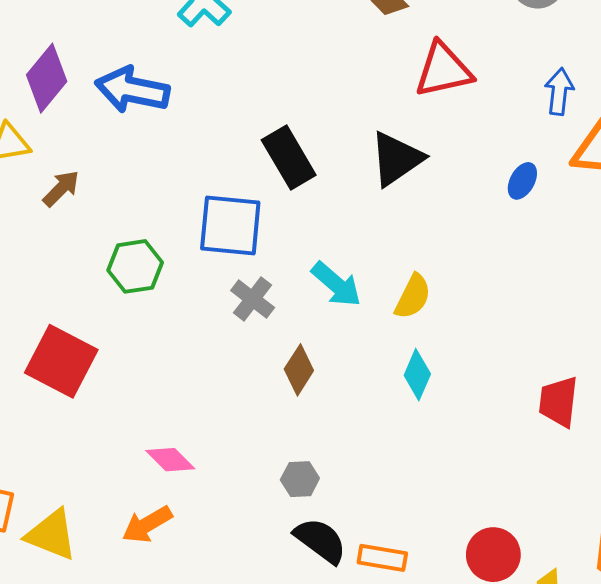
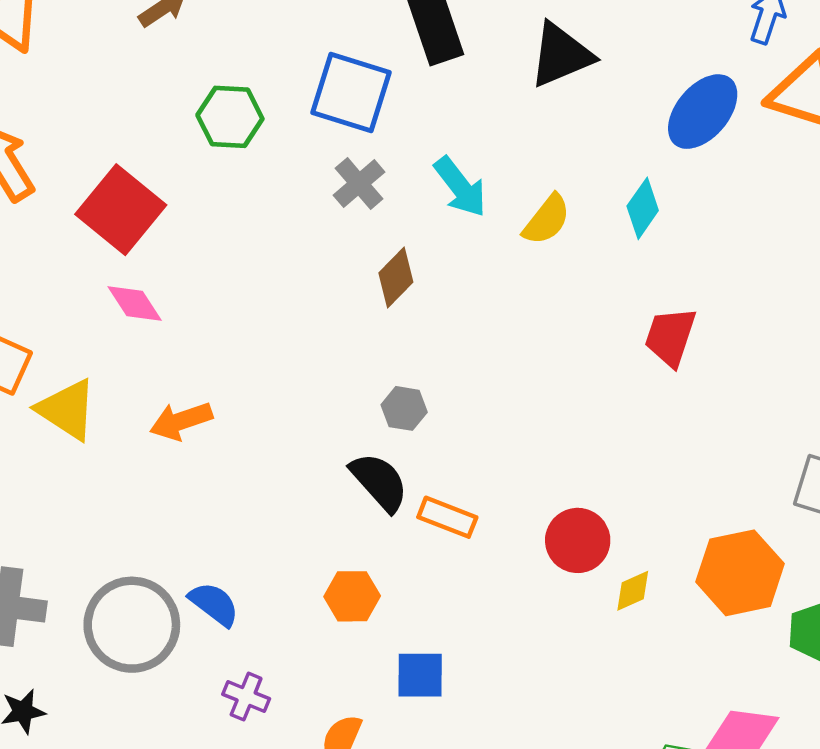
blue ellipse: (522, 181) -> (703, 112), size x1.8
cyan diamond: (417, 375) -> (643, 208), moved
red trapezoid: (558, 402) -> (670, 337), moved
pink diamond: (170, 460) -> (135, 303), moved
gray hexagon: (300, 479) -> (404, 408), moved

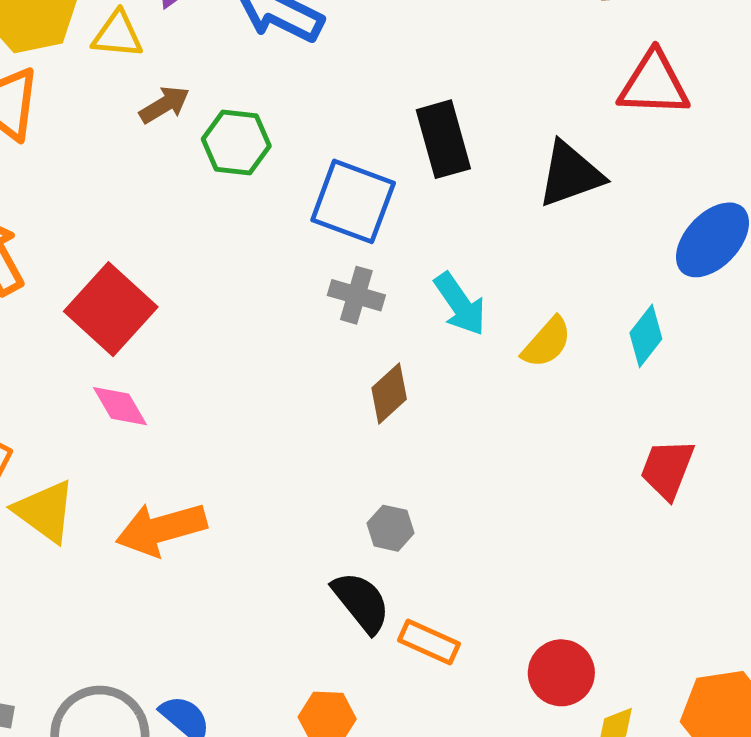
green hexagon: (230, 117) -> (236, 142), moved
gray cross: (359, 184) -> (356, 295), turned -36
orange arrow: (181, 421) -> (161, 529), size x1.4

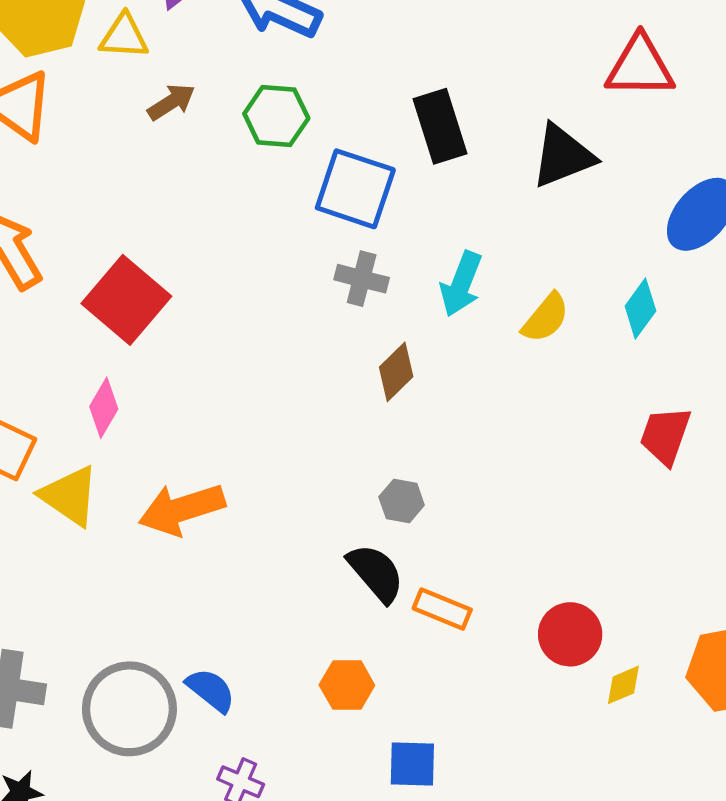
green hexagon: (236, 142) -> (276, 116), moved
cyan arrow: (460, 304) -> (461, 284), turned 58
pink diamond: (120, 406) -> (104, 408), moved, turned 62

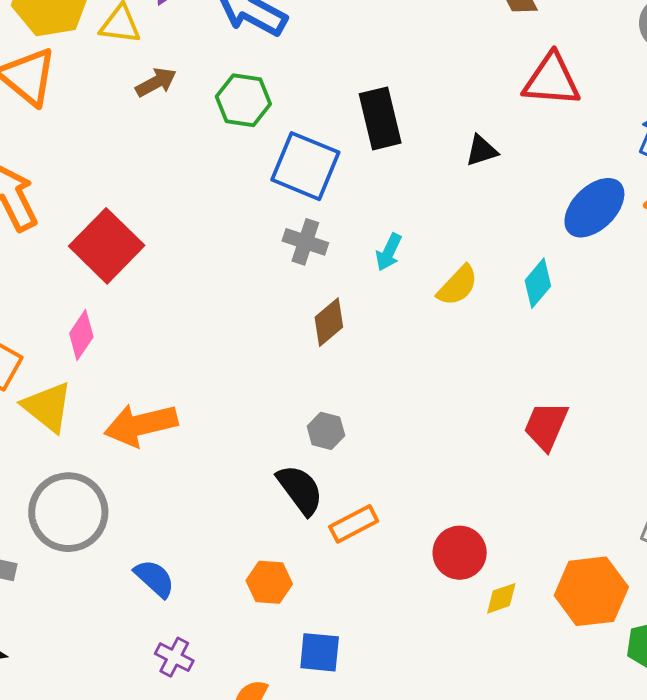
black triangle: (563, 156) -> (482, 151), size x0.6
cyan arrow: (461, 284) -> (389, 252), size x0.7
red trapezoid: (665, 436) -> (546, 426), moved
orange rectangle: (442, 609) -> (354, 524), turned -54
gray circle: (129, 709) -> (68, 512), moved

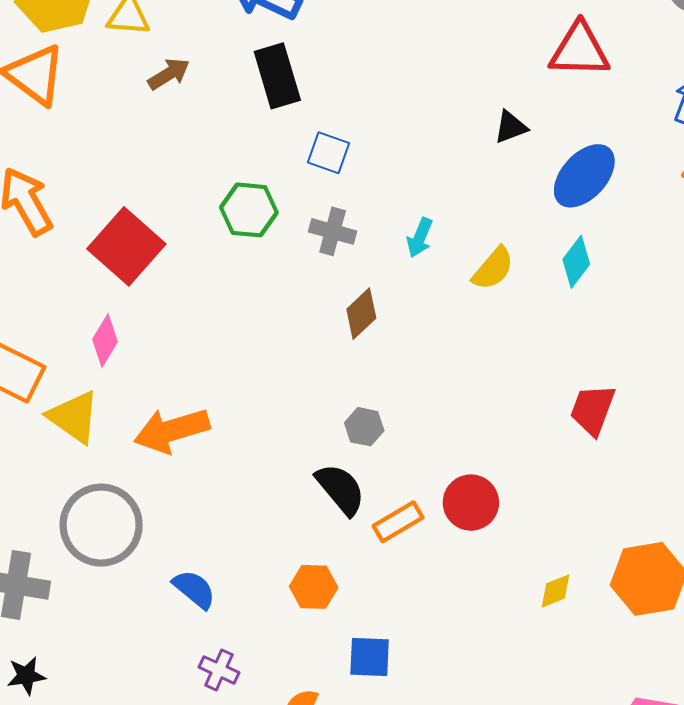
green hexagon: (243, 100) -> (249, 210), moved
black rectangle: (380, 118) -> (277, 76), moved
blue square: (305, 166) -> (328, 153), size x0.6
blue ellipse: (594, 208) -> (584, 176), moved
red circle: (460, 553) -> (471, 503), moved

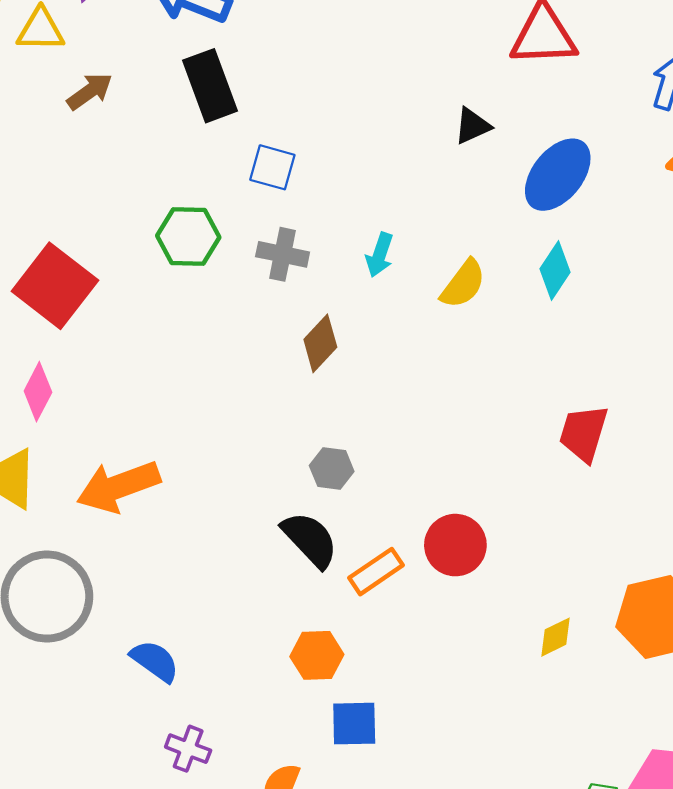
orange hexagon: (314, 587) -> (317, 655), moved

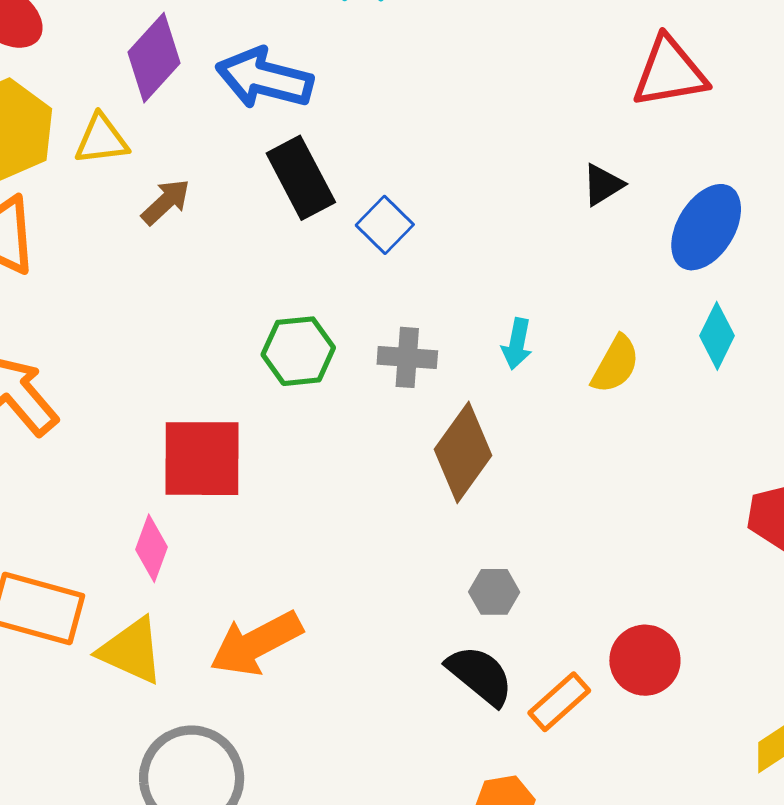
blue square: (272, 167) -> (385, 225), moved, turned 36
red square: (55, 286) -> (202, 459), moved, turned -30
brown diamond: (320, 343) -> (463, 452), size x1.5

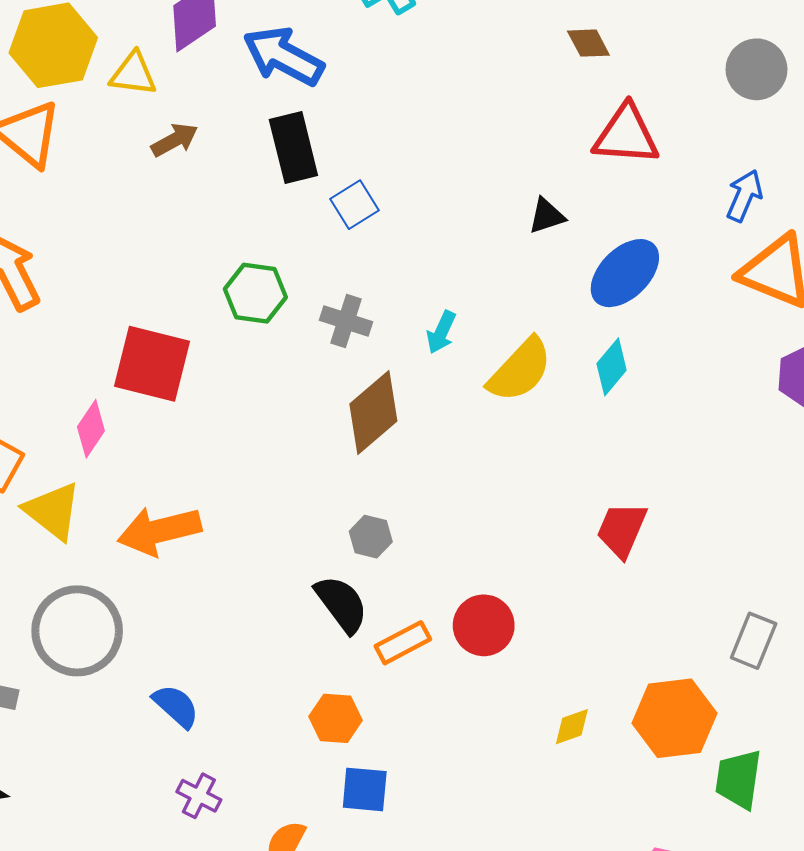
yellow semicircle: (615, 364) -> (520, 370), size x1.4

